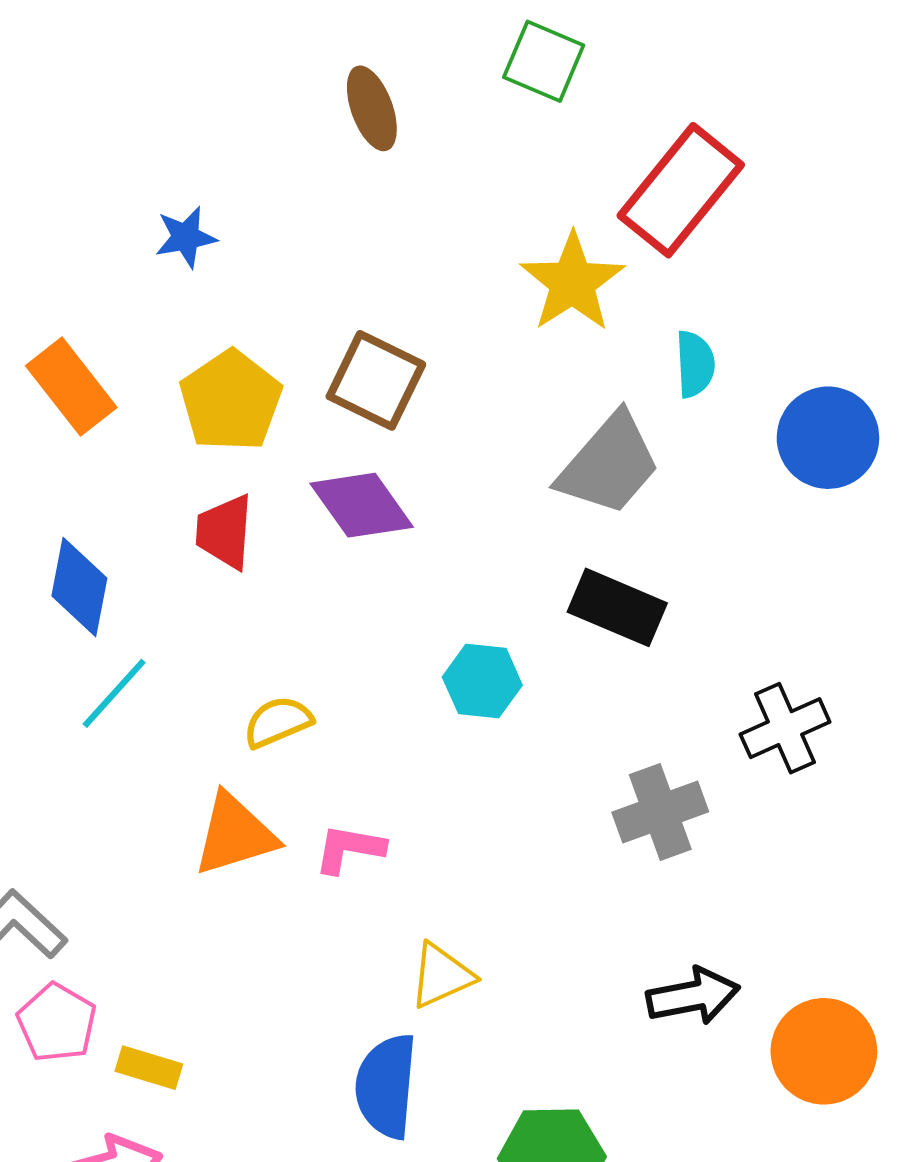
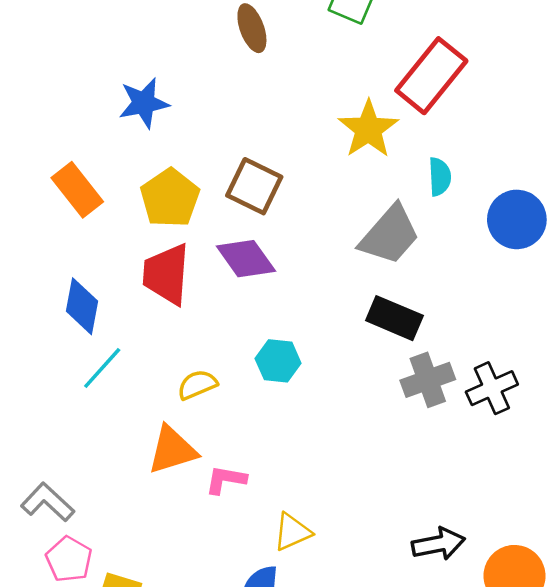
blue star: (186, 237) -> (144, 103), size x1.4
red trapezoid: (225, 532) -> (166, 274), size x1.4
cyan hexagon: (482, 681) -> (278, 361), moved
gray cross: (660, 812) -> (428, 380), moved
pink L-shape: (349, 849) -> (226, 480), moved

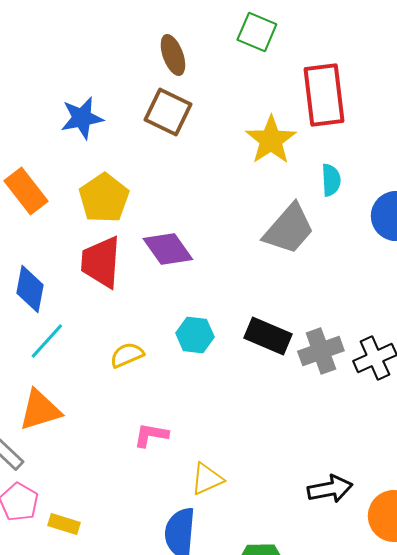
red rectangle: (431, 76) -> (324, 95), turned -46
brown square: (254, 186) -> (168, 112), moved
black rectangle: (394, 318) -> (268, 336), moved
orange triangle: (172, 450) -> (40, 410), moved

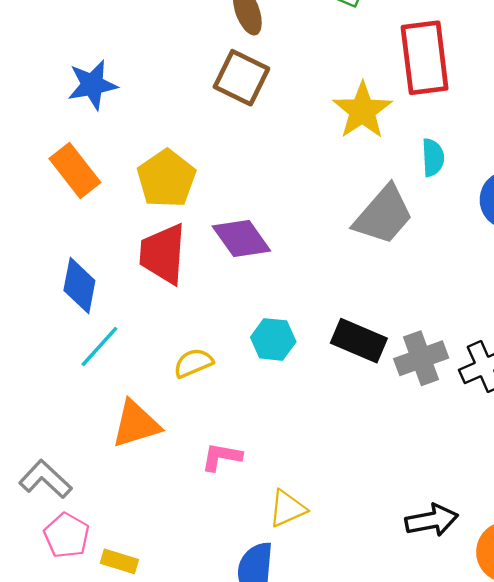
blue star: (82, 118) -> (92, 85), moved
orange triangle: (40, 410) -> (136, 424), moved

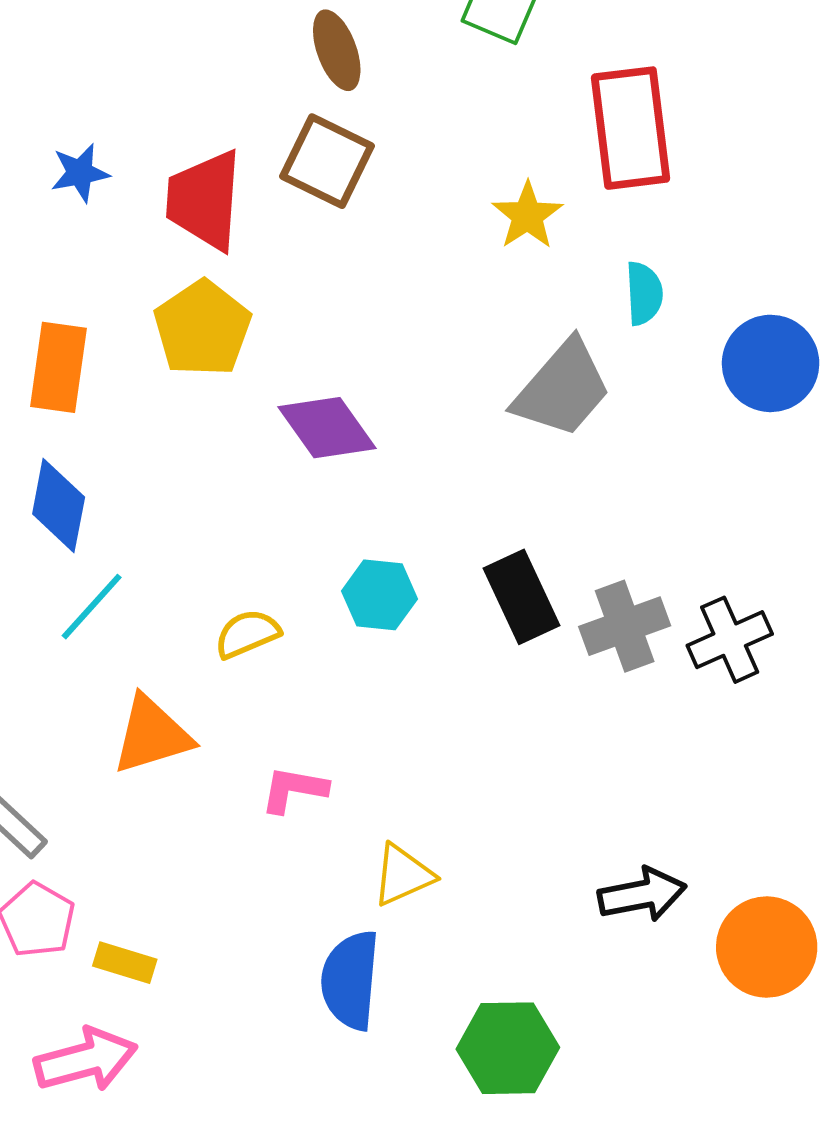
blue star: (92, 85) -> (80, 173), size x0.7
yellow star: (362, 111) -> (527, 216), size x0.7
orange rectangle: (75, 170) -> (59, 367), moved, turned 46
red trapezoid: (163, 254) -> (204, 200), moved
black rectangle: (359, 341) -> (522, 597), turned 42

